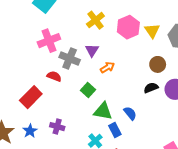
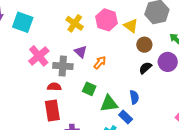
yellow triangle: (152, 31) -> (131, 26), moved
red rectangle: (31, 97) -> (52, 110), moved, turned -35
blue semicircle: (130, 113) -> (134, 97), turned 48

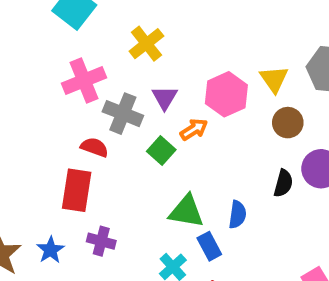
pink hexagon: (107, 20) -> (226, 94), moved
yellow cross: (75, 23) -> (146, 44), moved
black semicircle: (145, 68) -> (283, 183), moved, turned 128
green square: (89, 89) -> (161, 151), moved

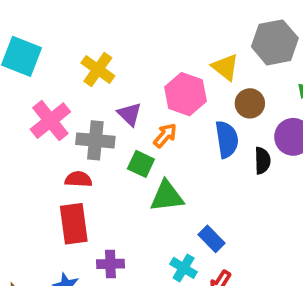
green triangle: (186, 211) -> (167, 196), moved
blue semicircle: (237, 215) -> (227, 139), moved, size x1.4

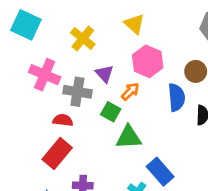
yellow triangle: (225, 67) -> (134, 24), moved
pink cross: (50, 121) -> (45, 75), turned -32
red rectangle: (74, 224) -> (57, 154), turned 44
blue rectangle: (211, 239) -> (160, 172), size x1.4

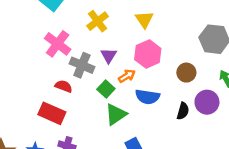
blue semicircle: (177, 97) -> (147, 97), moved, turned 90
green triangle: (129, 137) -> (116, 114), turned -45
red rectangle: (57, 154) -> (52, 113), turned 60

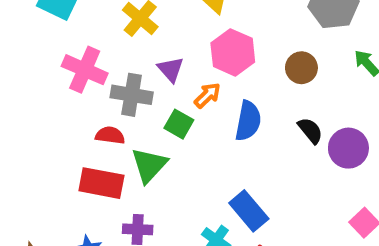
blue semicircle: (147, 97) -> (248, 121), turned -75
purple circle: (207, 102) -> (348, 148), moved
black semicircle: (183, 111) -> (310, 131), turned -42
green triangle: (116, 114) -> (149, 165), moved

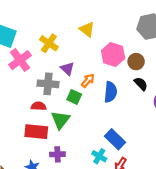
pink hexagon: (233, 52) -> (113, 54), moved
pink cross: (85, 70) -> (20, 60), moved, turned 35
black semicircle: (310, 131) -> (141, 84), moved

